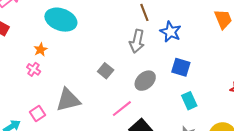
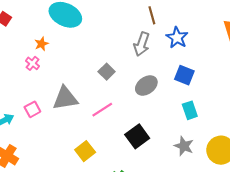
pink line: (122, 109) -> (102, 110), moved

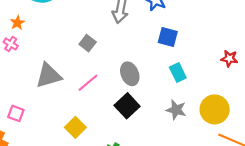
gray ellipse: (146, 85) -> (130, 74), moved, turned -70
pink square: (32, 109) -> (16, 113), moved, turned -35

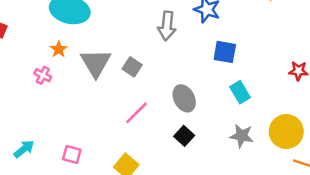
orange star: (17, 23) -> (59, 49), moved
gray triangle: (49, 76) -> (96, 63), moved, turned -40
black square: (127, 106) -> (184, 136), size x0.7
pink square: (16, 113) -> (72, 155), moved

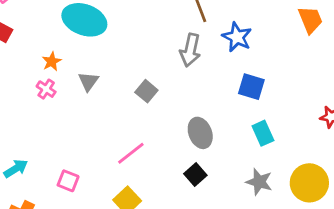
orange star: (59, 49) -> (52, 61), moved
gray triangle: (96, 63) -> (88, 81), moved, size x0.6
pink line: (136, 113) -> (131, 153), moved

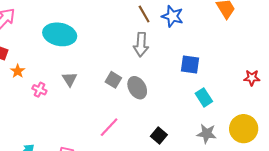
blue star: (237, 37) -> (172, 16), moved
orange star: (52, 61) -> (18, 71), moved
gray ellipse: (200, 133) -> (137, 88), moved

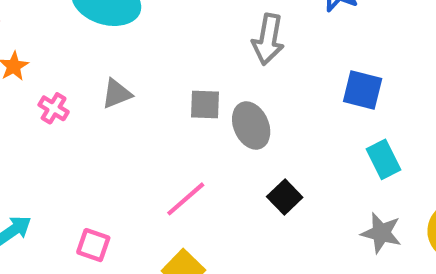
gray triangle: (70, 79) -> (117, 94), turned 35
gray square: (113, 80) -> (205, 104), turned -35
black square: (159, 135) -> (285, 197), moved

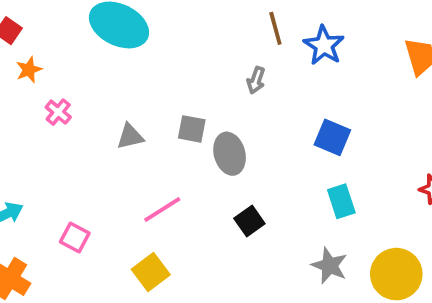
gray arrow: (268, 39) -> (256, 80), size x0.6
gray triangle: (117, 94) -> (130, 136), moved

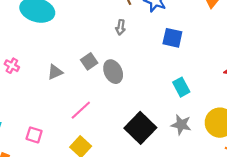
gray square: (192, 129) -> (89, 61), turned -35
blue square: (332, 137) -> (172, 38), moved
black square: (249, 221) -> (140, 128), moved, size x1.8

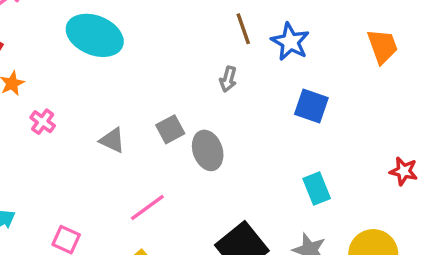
gray triangle: (55, 72) -> (112, 140), turned 42

